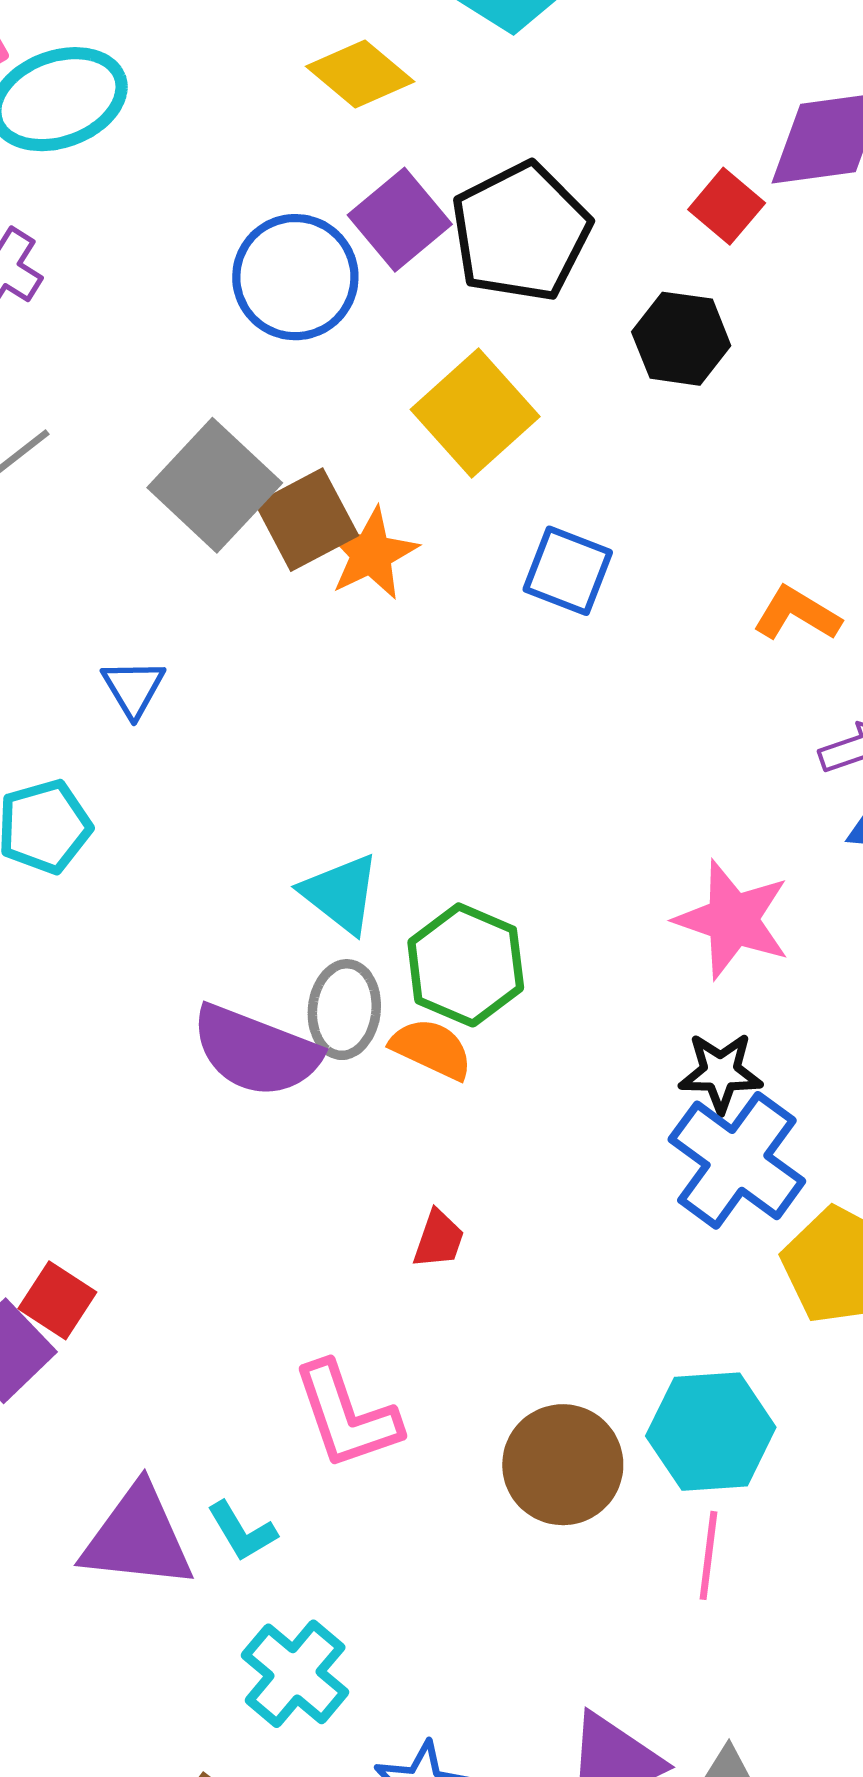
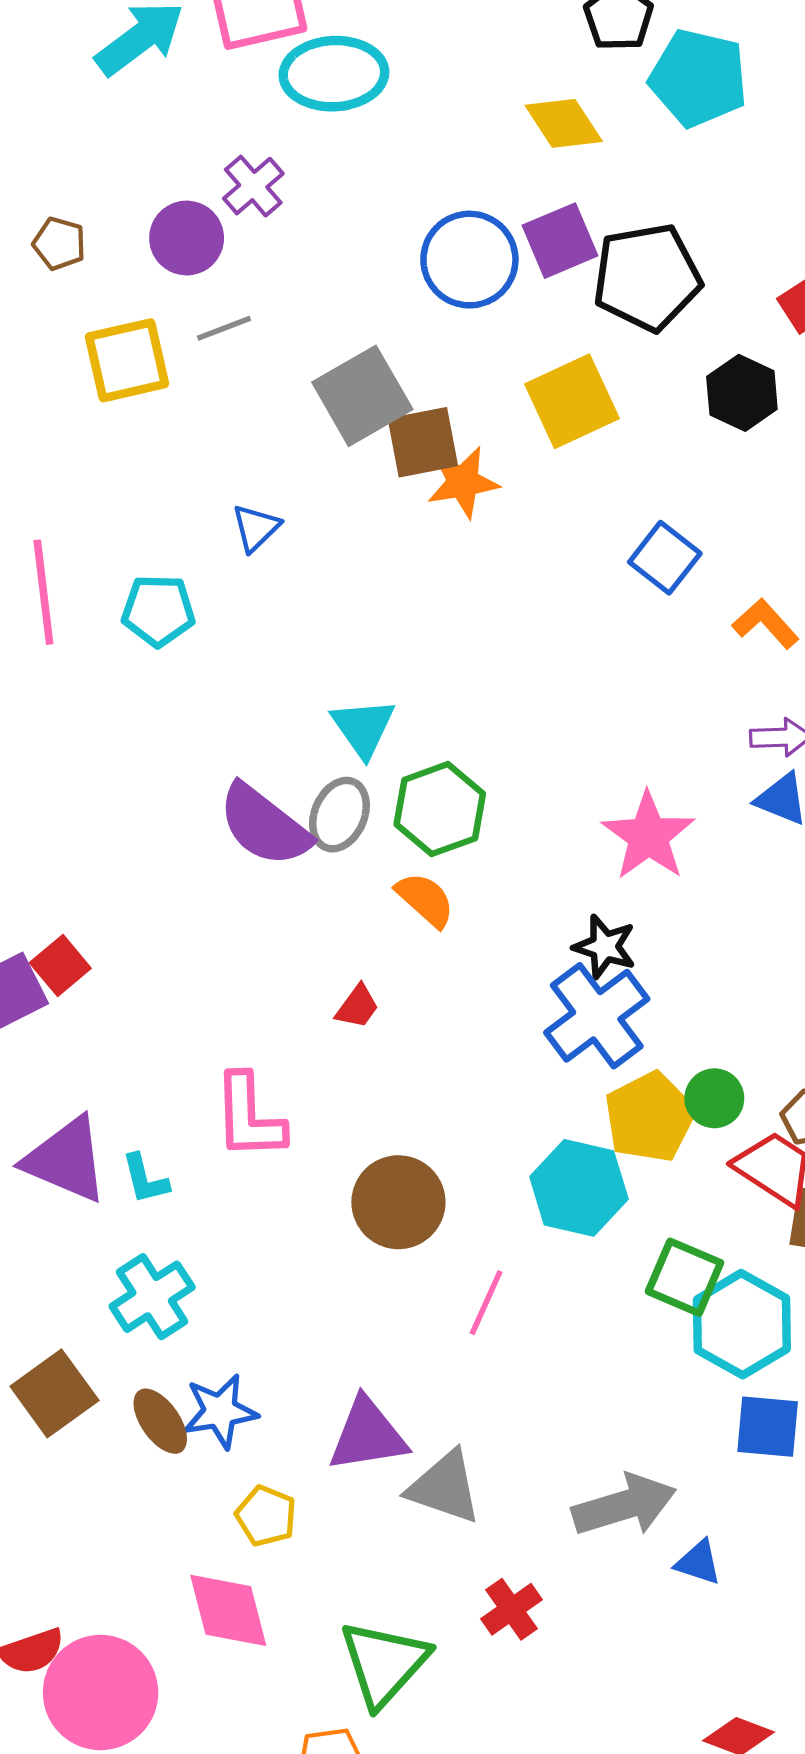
blue square: (568, 571) -> (665, 558), moved
orange semicircle: (432, 1049) -> (425, 900), moved
cyan hexagon: (711, 1432) -> (579, 1188), moved

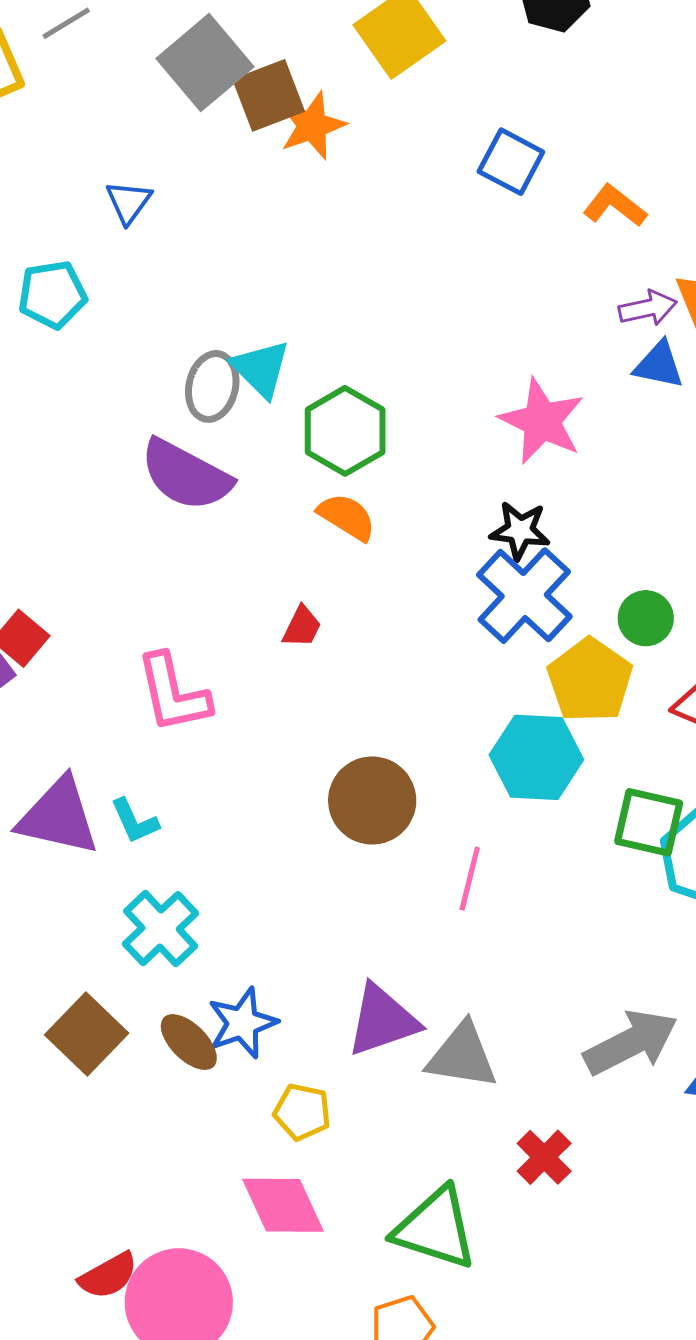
gray ellipse: (339, 815) -> (212, 386), moved
green circle: (714, 1098) -> (646, 618), moved
pink L-shape: (249, 1117) -> (173, 693), moved
green triangle: (384, 1663) -> (435, 1228), turned -44

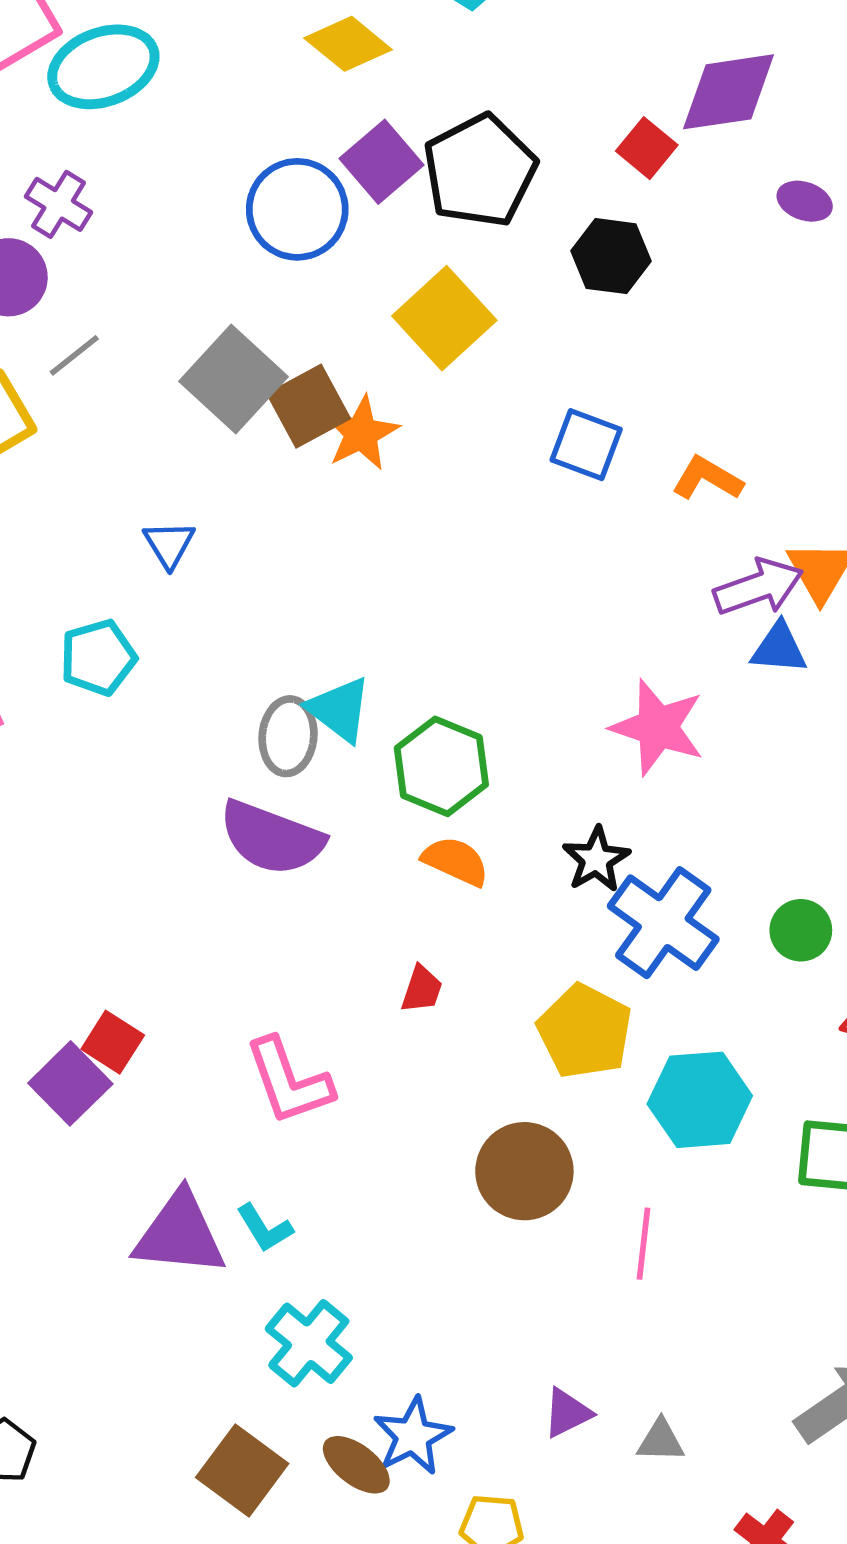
purple arrow: (648, 308) -> (759, 587), size x1.4
black star: (520, 531) -> (596, 859), moved, turned -30
yellow pentagon: (590, 680) -> (585, 1031), moved
purple triangle: (382, 1020) -> (567, 1413), size x0.6
gray triangle: (462, 1056) -> (661, 1441), size x0.6

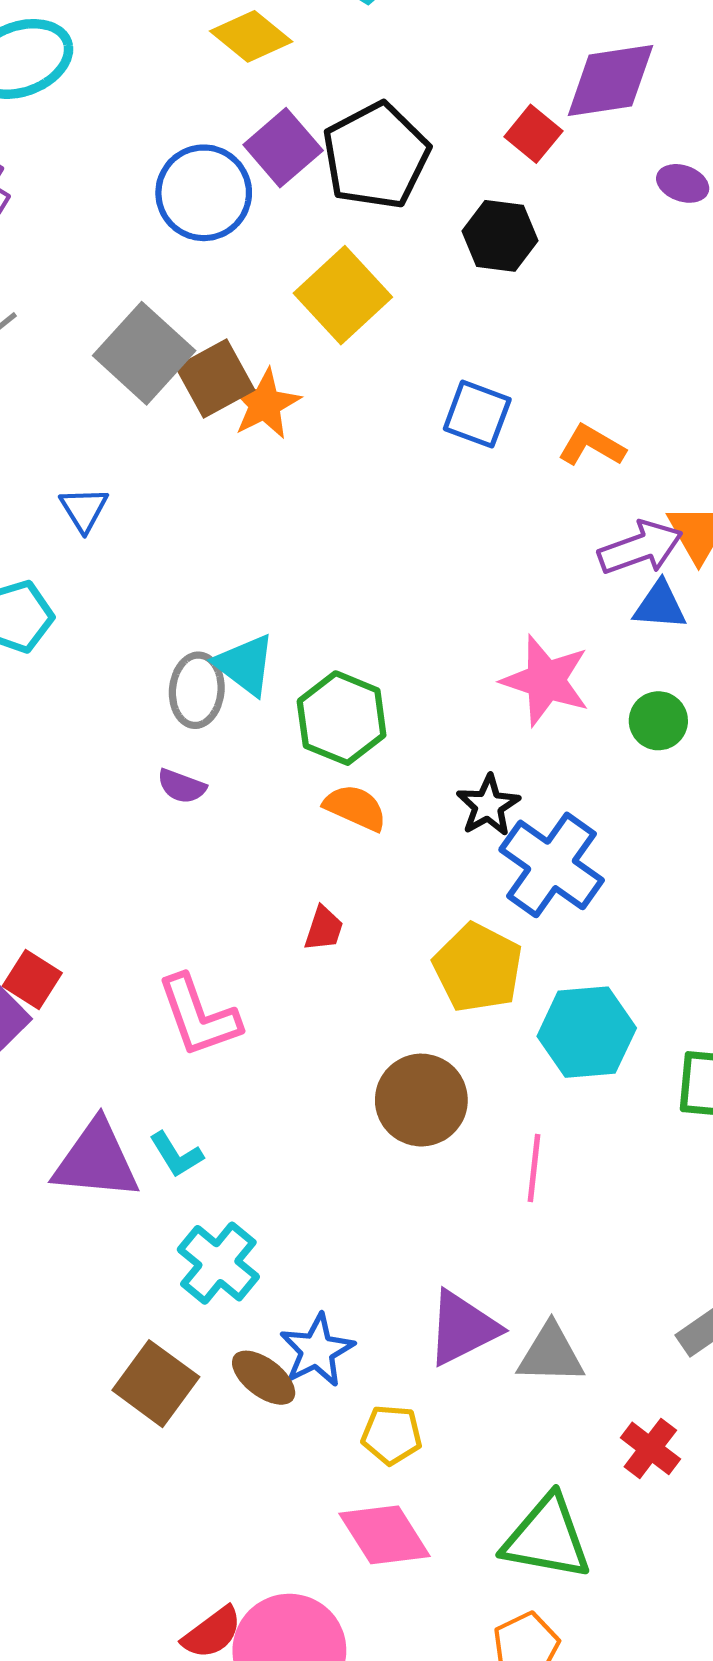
purple semicircle: (272, 838) -> (182, 786), size x0.5
green circle: (801, 930) -> (658, 721), moved
purple triangle: (567, 1413) -> (463, 1328), size x1.6
gray triangle: (661, 1441) -> (551, 1354), size x1.5

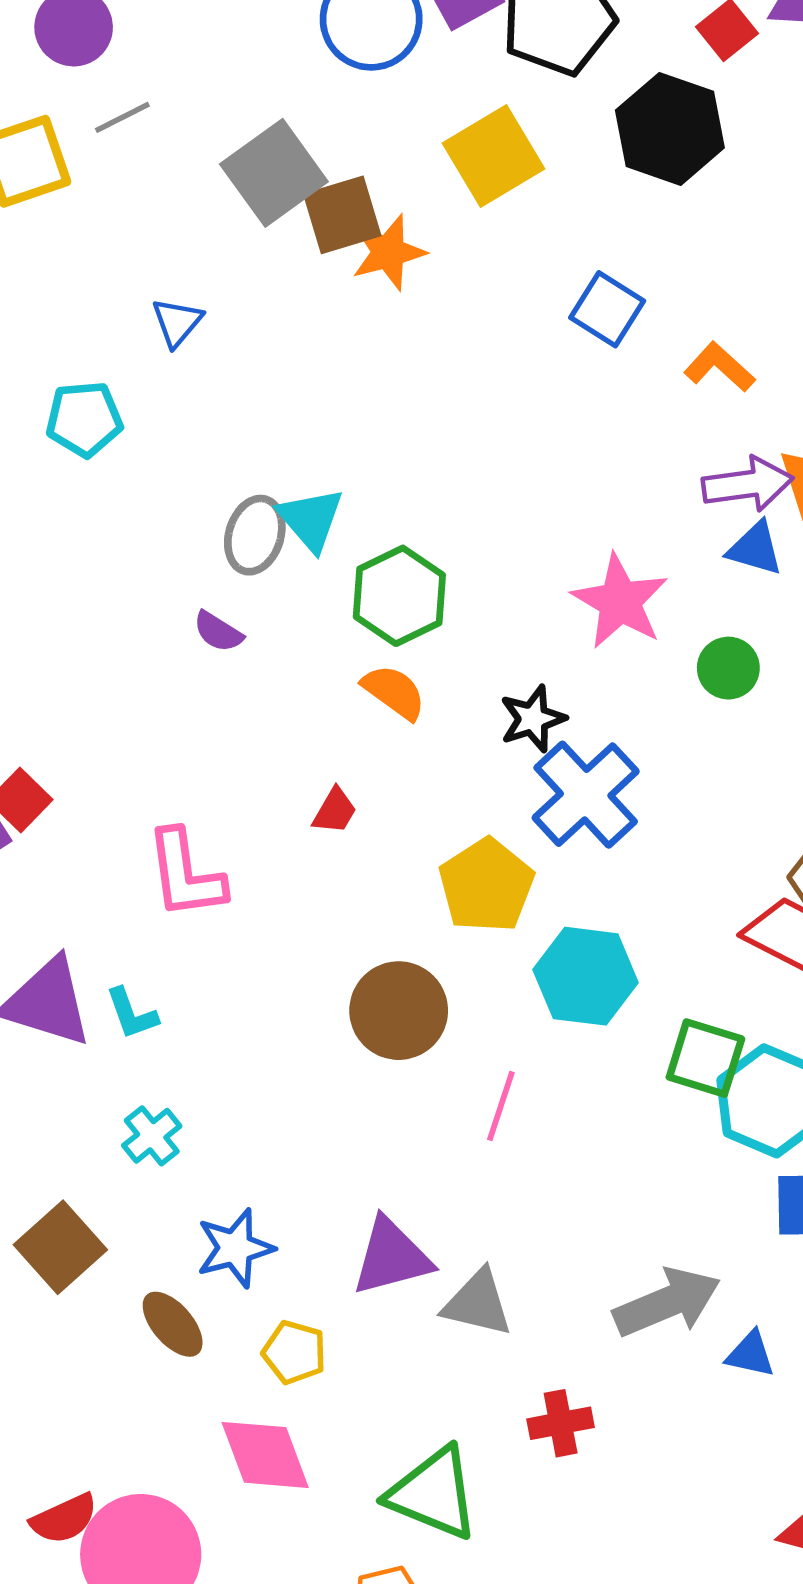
black hexagon: (500, 236) -> (670, 129), size x1.4
cyan cross: (218, 1263) -> (152, 1136), size x0.7
brown ellipse: (264, 1378) -> (173, 1324), moved
red cross: (650, 1448) -> (561, 1423), turned 30

